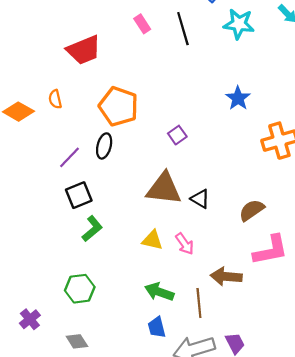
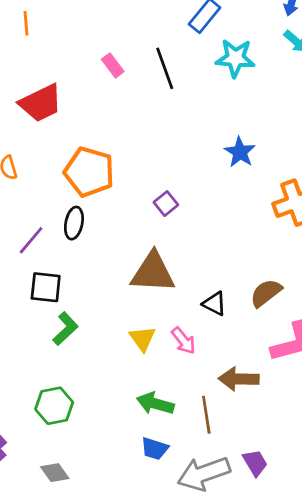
black square: (79, 195) -> (46, 287), turned 32
black triangle: (200, 199) -> (215, 304), moved
yellow triangle: (152, 240) -> (142, 339), turned 45
blue trapezoid: (157, 327) -> (155, 449), turned -55

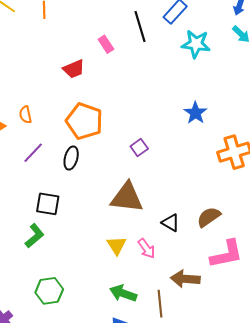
black line: (165, 68) -> (140, 26), moved
red trapezoid: (41, 103) -> (74, 69), moved, size x0.7
purple line: (31, 240) -> (33, 153), moved
green L-shape: (65, 329) -> (35, 236), moved

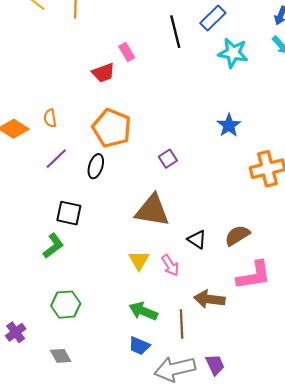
pink rectangle: (106, 44) -> (127, 52), moved

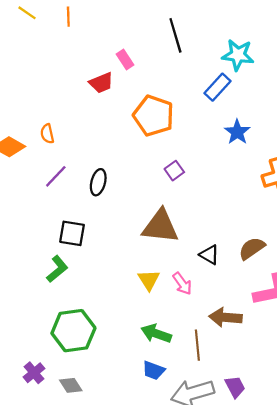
blue rectangle: (213, 18) -> (217, 87), moved
orange pentagon: (112, 128) -> (154, 116), moved
green hexagon: (66, 305) -> (73, 331), size x1.4
purple cross: (16, 332) -> (34, 373), moved

